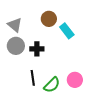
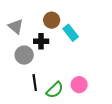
gray circle: (16, 46) -> (24, 55), moved
black cross: (37, 49) -> (41, 41), moved

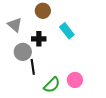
brown circle: (52, 20) -> (43, 11), moved
black line: (35, 83) -> (33, 67), moved

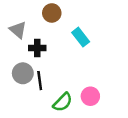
black cross: (39, 39) -> (37, 48), moved
gray circle: (23, 52) -> (23, 73), moved

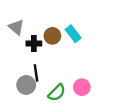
brown circle: (52, 13) -> (52, 36), moved
gray circle: (23, 73) -> (26, 85), moved

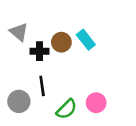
gray circle: (26, 85) -> (19, 101), moved

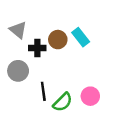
black line: (42, 86) -> (43, 91), moved
gray circle: (19, 101) -> (18, 71), moved

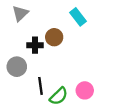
gray triangle: (18, 30) -> (20, 13), moved, turned 36
cyan rectangle: (81, 37) -> (78, 17), moved

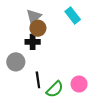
gray triangle: (20, 13) -> (34, 17), moved
brown circle: (54, 37) -> (38, 28), moved

